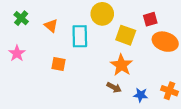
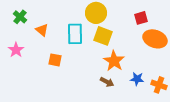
orange triangle: (51, 26) -> (42, 30), moved
yellow square: (126, 35) -> (103, 36), moved
blue star: (141, 95) -> (137, 79), moved

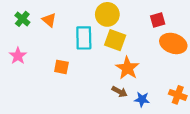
orange triangle: (42, 30) -> (49, 20), moved
blue star: (137, 79) -> (142, 99), moved

